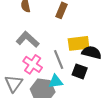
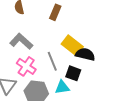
yellow rectangle: (79, 43) -> (72, 45), turned 45
cyan triangle: (56, 81) -> (62, 87), moved

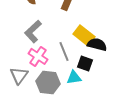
gray L-shape: (21, 41) -> (33, 31), turned -85

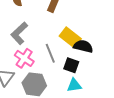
cyan triangle: (74, 77) -> (74, 85), moved

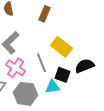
black semicircle: (83, 46) -> (85, 66), moved, turned -36
cyan triangle: (74, 85) -> (53, 87), moved

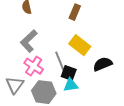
brown rectangle: (45, 14) -> (75, 12), moved
black square: (63, 75) -> (69, 73), moved

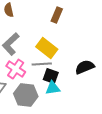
yellow rectangle: (80, 45) -> (47, 48), moved
gray line: (60, 61) -> (42, 64), turned -72

